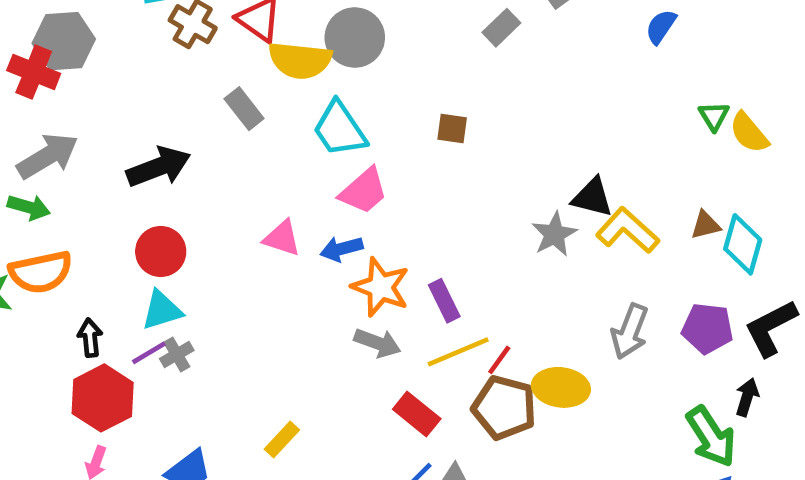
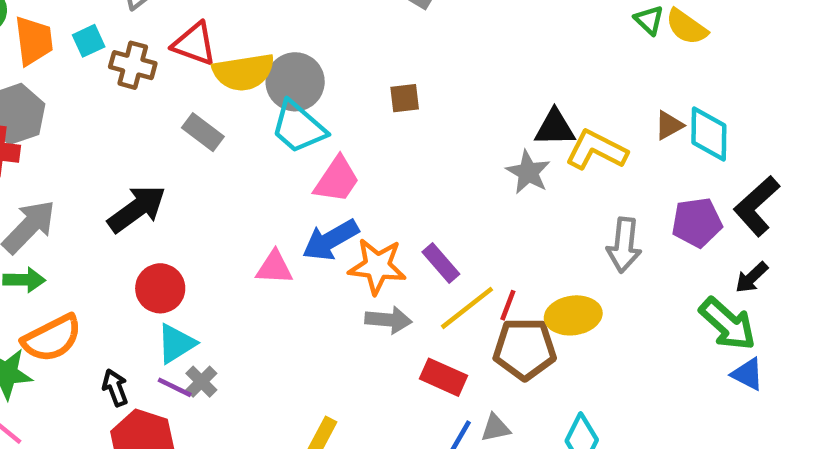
gray circle: (355, 37) -> (295, 82), moved
pink triangle: (282, 238) -> (274, 267), moved
blue arrow: (341, 249) -> (331, 240), size x1.4
purple line: (149, 353) -> (175, 387), turned 72
black arrow: (747, 397) -> (752, 278), turned -135

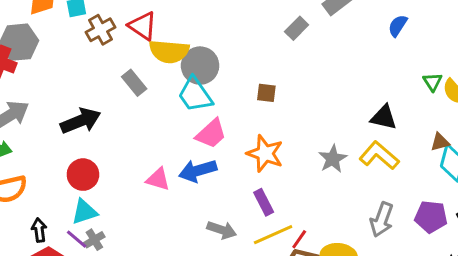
brown cross: (133, 65) -> (100, 30), turned 32
brown triangle: (669, 125) -> (440, 142), moved
black triangle: (555, 128) -> (384, 117), moved
orange star: (377, 266) -> (265, 154), moved

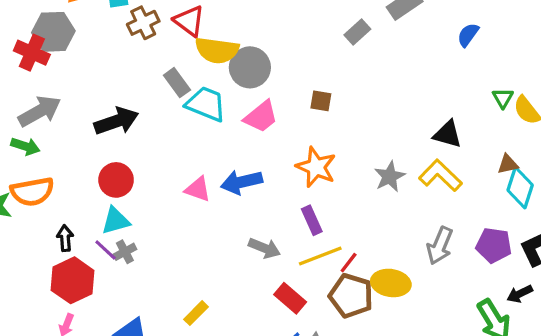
cyan trapezoid: (195, 95) -> (206, 104), moved, turned 144
pink trapezoid: (211, 134) -> (261, 117), moved

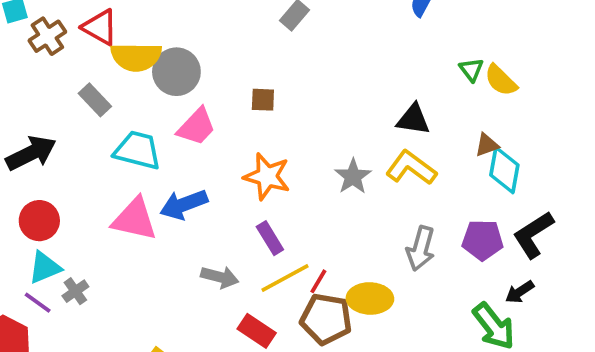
cyan trapezoid: (206, 104) -> (138, 150), moved
pink triangle: (198, 189) -> (135, 219), size x1.5
gray cross: (125, 252) -> (75, 291), moved

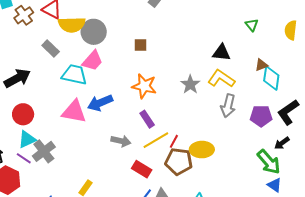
yellow semicircle: (501, 80) -> (291, 30), moved, turned 54
pink trapezoid: (196, 127) -> (92, 61), moved
gray arrow: (421, 248) -> (228, 106), moved
gray cross: (75, 291) -> (44, 151), size x1.6

